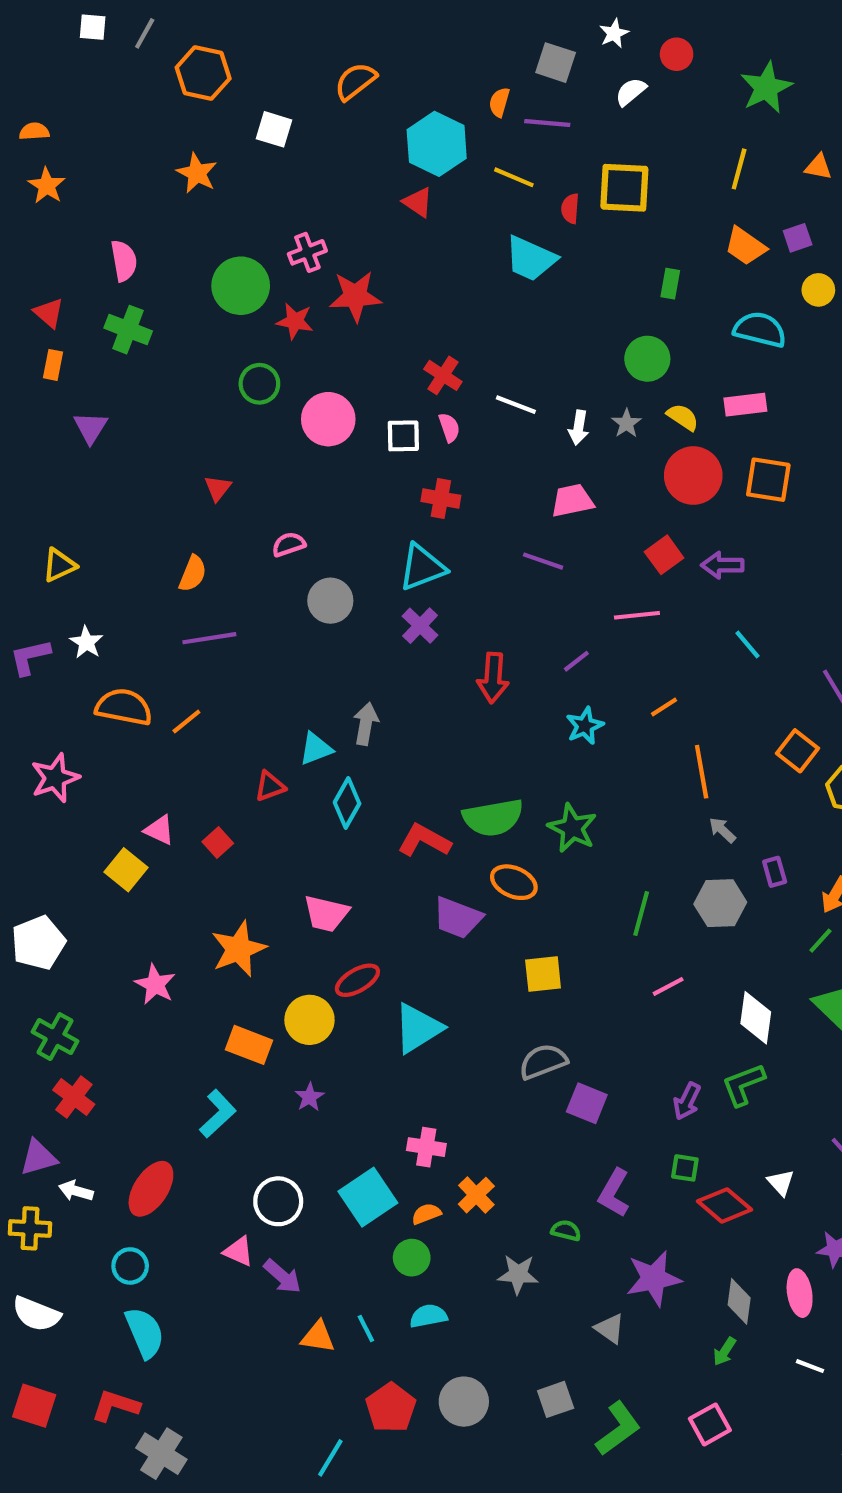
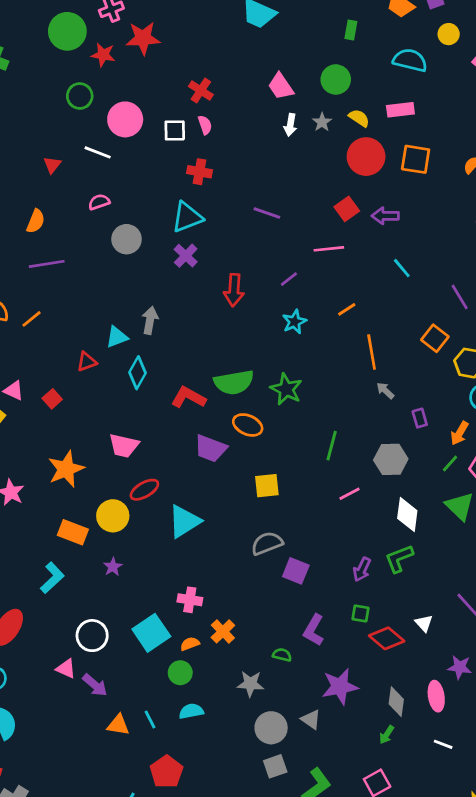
white line: (516, 405) -> (98, 152), moved
pink trapezoid: (572, 501) -> (281, 86), moved, turned -112
gray hexagon: (720, 903) -> (391, 459), moved
gray circle: (464, 1402) -> (271, 728), moved

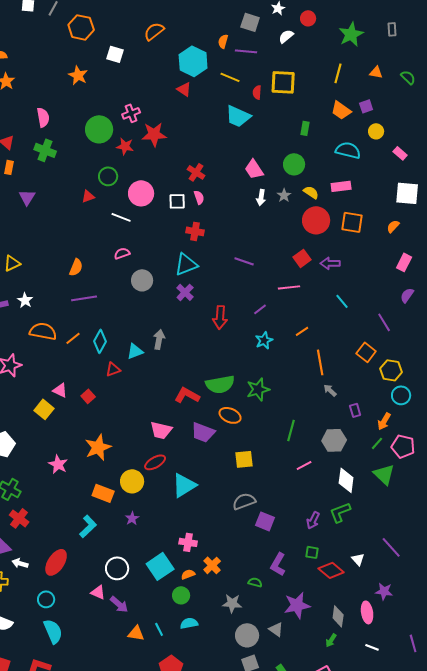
red triangle: (52, 165) -> (88, 196), moved, turned 32
cyan diamond: (138, 373) -> (100, 341), moved
green star: (286, 389) -> (258, 389), turned 30
pink trapezoid: (124, 446) -> (161, 430), moved

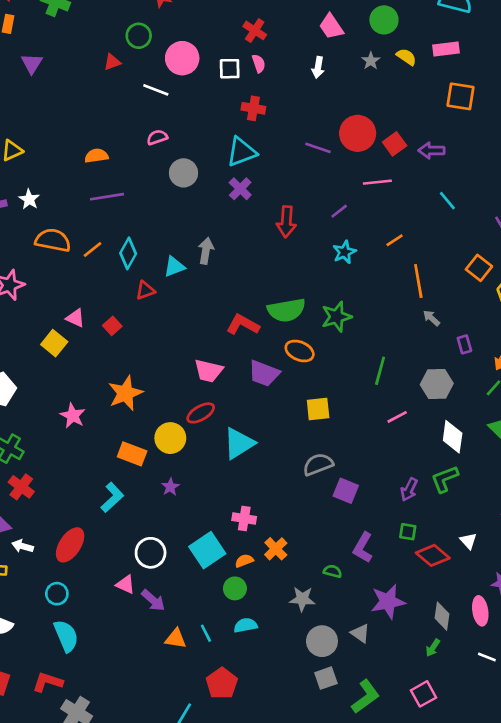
white arrow: (261, 197) -> (318, 67), moved
red circle: (316, 220) -> (358, 133), moved
orange semicircle: (76, 267) -> (96, 156), turned -120

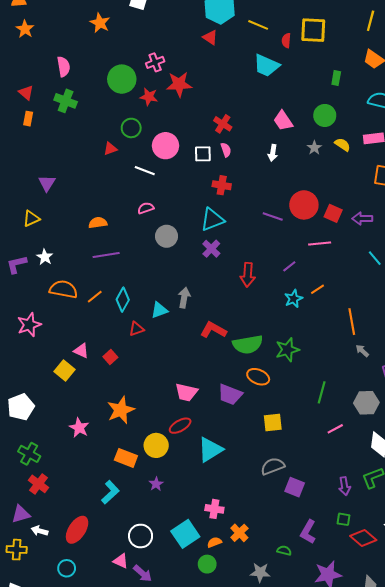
purple triangle: (32, 63) -> (47, 183), moved
red square: (395, 144) -> (333, 213), turned -30
orange line: (395, 240) -> (317, 289), moved
red L-shape: (243, 325) -> (213, 330), moved
purple arrow: (409, 489) -> (345, 486), turned -36

